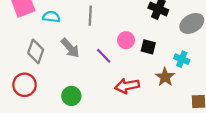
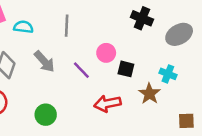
black square: (148, 47) -> (126, 69), moved

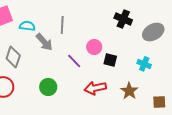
gray arrow: (44, 62) -> (44, 42), moved
brown star: (149, 94) -> (129, 91), moved
green circle: (46, 115) -> (48, 87), moved

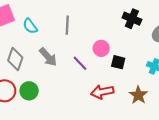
cyan semicircle: (27, 26) -> (30, 26), turned -133
gray arrow: (44, 42) -> (48, 57), moved
green circle: (48, 87) -> (29, 91), moved

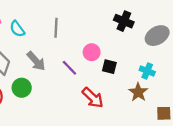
green circle: (29, 91) -> (22, 88), moved
red arrow: (102, 92) -> (93, 98), turned -125
brown star: (138, 95) -> (138, 92), moved

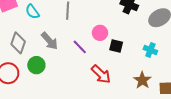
brown star: (138, 92) -> (142, 80), moved

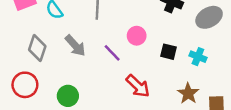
black square: (116, 46) -> (169, 52), moved
green circle: (36, 65) -> (68, 96), moved

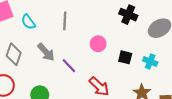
purple line: (112, 53) -> (69, 66), moved

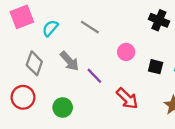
gray line: (65, 21) -> (90, 27), turned -60
cyan semicircle: (28, 22) -> (50, 28), turned 77

